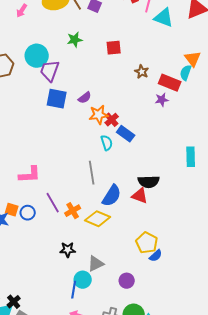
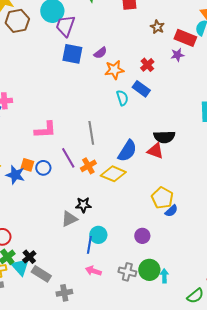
red cross: (112, 120) -> (147, 65), moved
gray line: (92, 173) -> (91, 133), moved
gray triangle: (96, 264) -> (69, 219), moved

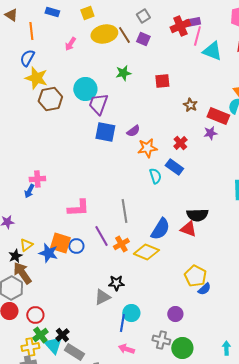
orange square: (27, 165) -> (60, 243), size x1.5
gray cross: (127, 272) -> (161, 340), moved
cyan arrow: (164, 276) -> (226, 348), moved

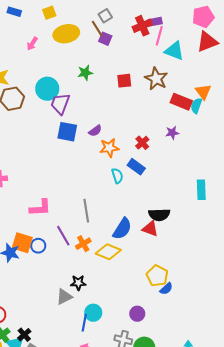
brown line: (124, 35) -> (97, 29), moved
brown star: (190, 105) -> (156, 79), moved, size x1.6
red rectangle: (218, 116) -> (181, 102), moved

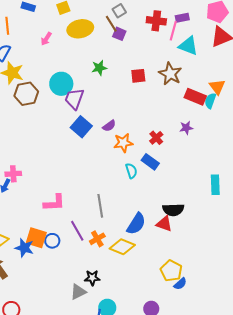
purple rectangle: (155, 22) -> (182, 18), moved
red cross: (142, 26) -> (156, 21), turned 30
blue square: (67, 132) -> (81, 127), turned 30

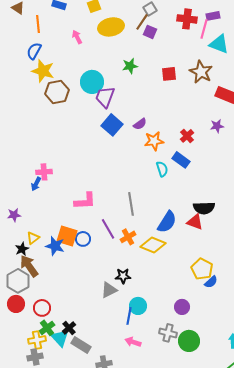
brown line: (111, 24) -> (142, 22), turned 66
pink arrow: (46, 39) -> (77, 37), turned 120

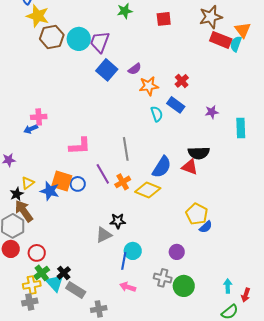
brown star: (201, 72) -> (211, 17), moved, turned 30
cyan circle: (92, 82) -> (79, 39), moved
purple star: (217, 126) -> (212, 112), moved
blue arrow: (36, 184) -> (31, 129), turned 40

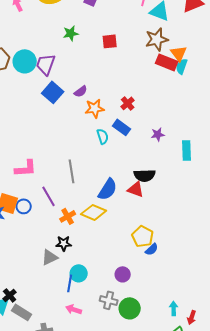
orange triangle: (243, 30) -> (179, 53), moved
orange cross: (123, 182) -> (68, 216), moved

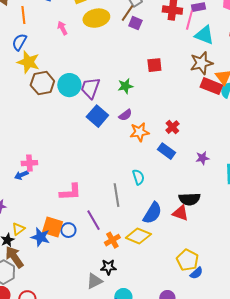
green star: (71, 33) -> (125, 86), moved
cyan semicircle: (103, 136) -> (138, 177), moved

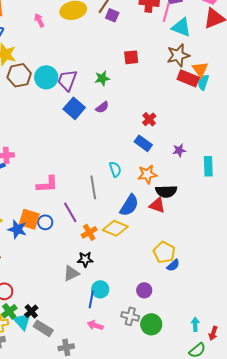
orange star: (139, 132) -> (147, 174), moved

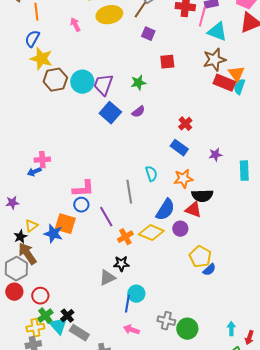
purple square: (112, 15) -> (148, 34), moved
blue circle: (45, 222) -> (81, 205), moved
purple circle: (144, 290) -> (180, 229), moved

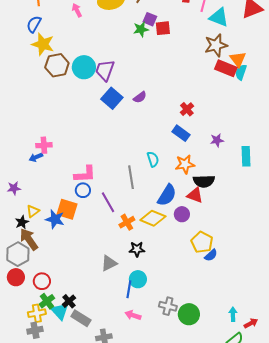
red square: (167, 62) -> (163, 28), moved
green star: (138, 83) -> (141, 29), moved
black star: (121, 264) -> (137, 249), moved
red arrow: (249, 338) -> (251, 323), turned -136

